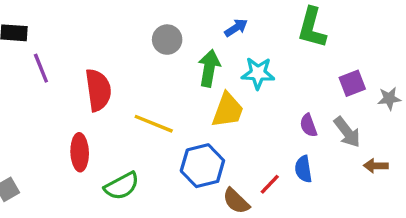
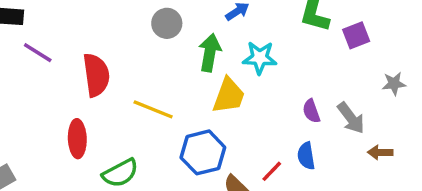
purple line: (41, 68) -> (38, 53), turned -36
purple square: (352, 83) -> (356, 35), moved

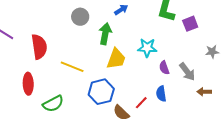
cyan star: (260, 58) -> (147, 48), moved

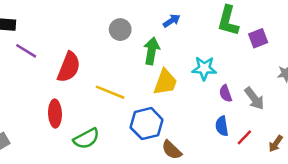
red semicircle: (39, 47) -> (69, 67), turned 30
brown arrow: (204, 92) -> (276, 144), moved, turned -56
red line: (141, 103) -> (244, 137), moved

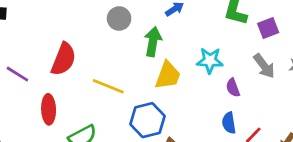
purple line: (26, 51) -> (17, 74), moved
gray arrow: (254, 98) -> (264, 66), moved

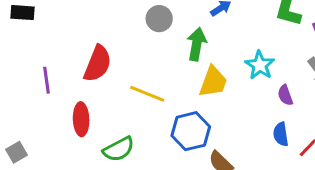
cyan star: (210, 61) -> (260, 65), turned 30
purple line: (17, 74) -> (47, 80), turned 50

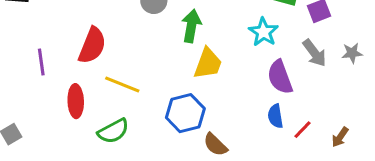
cyan star: (260, 65) -> (263, 32), moved
yellow line: (147, 94) -> (122, 85), moved
purple semicircle: (285, 95) -> (280, 77), size x1.6

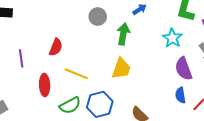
red semicircle: (92, 46) -> (56, 47), size x0.7
yellow trapezoid: (208, 64) -> (121, 69), moved
blue hexagon: (185, 113) -> (100, 104), moved

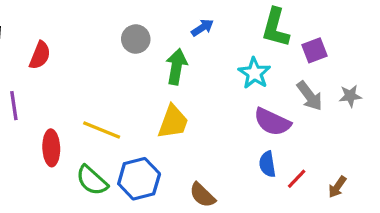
red semicircle: (56, 47) -> (40, 55), moved
purple semicircle: (184, 69) -> (272, 122), turned -45
green semicircle: (70, 105) -> (92, 180), turned 70

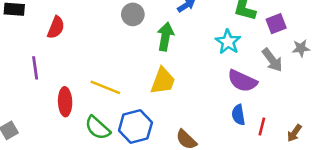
gray star: (350, 96) -> (301, 48), moved
red line: (297, 179) -> (262, 126), turned -30

